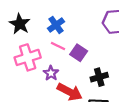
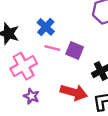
purple star: (51, 73) -> (31, 96), moved

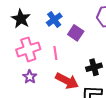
pink line: (52, 48) -> (55, 53), moved, turned 56
purple square: (75, 51) -> (76, 33), moved

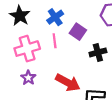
pink line: (55, 53) -> (55, 41), moved
black cross: (94, 67) -> (98, 52), moved

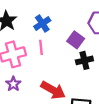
purple square: (78, 32) -> (76, 40), moved

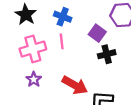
blue cross: (42, 23) -> (63, 17), turned -35

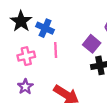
blue cross: (63, 17) -> (45, 28), moved
pink cross: (33, 49) -> (26, 56), size x0.7

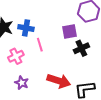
purple square: (92, 44) -> (70, 31), turned -35

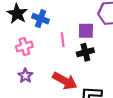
pink line: (40, 45) -> (63, 40), moved
black cross: (81, 48) -> (85, 52), moved

